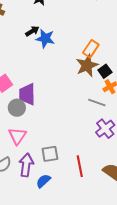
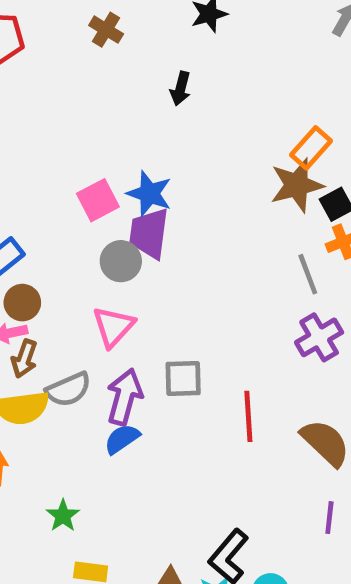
black arrow: (32, 31) -> (180, 89), turned 128
blue star: (45, 39) -> (149, 194), moved
gray line: (97, 102) -> (308, 274), turned 42
blue semicircle: (43, 181) -> (122, 439), moved

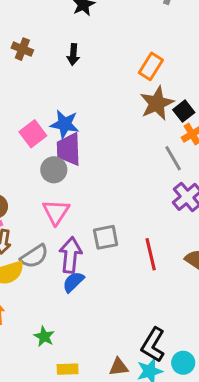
brown cross: (106, 30) -> (22, 49), moved
orange rectangle: (311, 148) -> (151, 66), moved

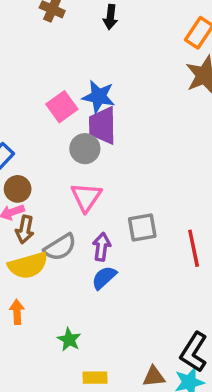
purple arrow: (70, 255) -> (102, 247), size x0.7

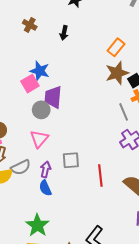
blue star: (99, 97) -> (40, 71), moved
blue semicircle: (104, 278) -> (45, 188), turned -77
green star: (69, 340) -> (37, 225), moved, size x1.6

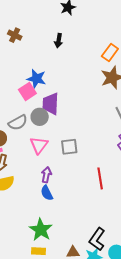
brown cross: (30, 25) -> (15, 35), moved
gray square: (71, 160) -> (69, 147), moved
gray semicircle: (21, 167) -> (18, 123), moved

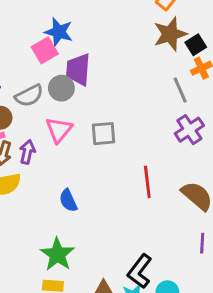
purple arrow: (46, 175) -> (27, 152), moved

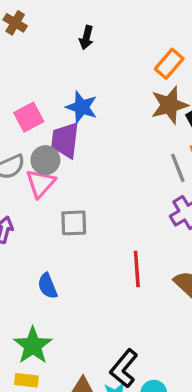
blue star: (59, 32) -> (82, 107), moved
pink triangle: (59, 130) -> (41, 183), moved
gray square: (104, 134) -> (74, 223), moved

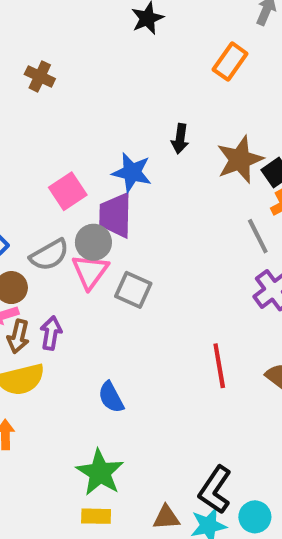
black arrow: (86, 38) -> (180, 139), moved
orange rectangle: (169, 64) -> (230, 62), moved
gray square: (74, 223) -> (133, 290), moved, turned 32

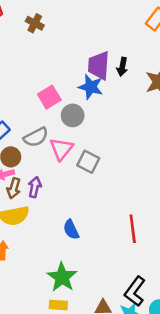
purple trapezoid: (116, 215) -> (99, 65), moved
gray circle: (93, 242) -> (73, 115), moved
red line: (219, 366) -> (133, 229), moved

